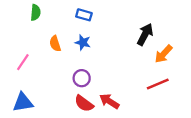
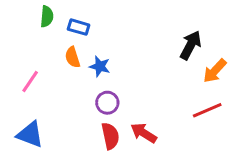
blue rectangle: (84, 15) -> (79, 27), moved
blue star: (83, 42) -> (100, 66), moved
blue triangle: (23, 102) -> (30, 134), turned 30
red semicircle: (84, 104) -> (110, 136), turned -138

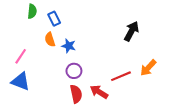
blue rectangle: (79, 27) -> (54, 19), turned 48
orange arrow: (215, 71) -> (148, 68), moved
red line: (207, 110) -> (121, 76), moved
blue triangle: (30, 134) -> (21, 81), moved

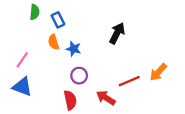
black arrow: (131, 31) -> (117, 33), moved
red semicircle: (76, 94) -> (70, 100), moved

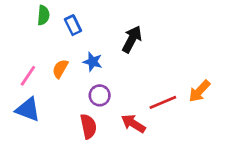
black arrow: (117, 33) -> (132, 39), moved
orange semicircle: (53, 42) -> (60, 69), moved, turned 48

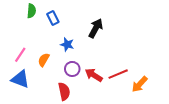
orange semicircle: (60, 69) -> (44, 60), moved
orange arrow: (199, 91) -> (140, 84), moved
red arrow: (133, 124) -> (94, 75), moved

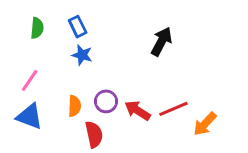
green semicircle: (31, 11) -> (37, 28), moved
black arrow: (96, 28) -> (161, 42), moved
blue star: (67, 45) -> (82, 55), moved
orange semicircle: (44, 60) -> (75, 106), moved, turned 152

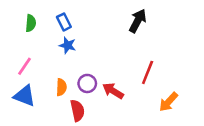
black arrow: (161, 42) -> (138, 21), moved
red line: (173, 109) -> (148, 72), moved, turned -45

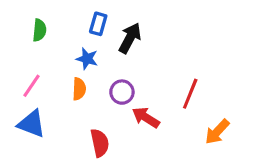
black arrow: (138, 21) -> (130, 38), moved
blue rectangle: (64, 22) -> (98, 24), moved, turned 42
purple circle: (87, 83) -> (122, 92), moved
orange semicircle: (61, 87) -> (79, 89), moved

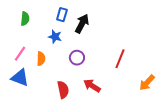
orange semicircle: (79, 89) -> (41, 59), moved
red arrow: (146, 117) -> (92, 86), moved
orange arrow: (217, 132) -> (147, 83), moved

